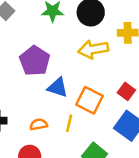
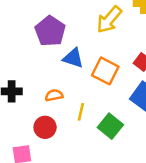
yellow arrow: (93, 49) -> (109, 20), turned -40
yellow line: (69, 123) -> (81, 112), moved

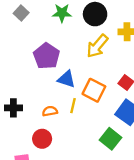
yellow line: (81, 112) -> (73, 106), moved
green square: (110, 126) -> (111, 139), moved

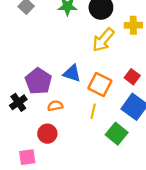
purple pentagon: (47, 56) -> (38, 81), moved
yellow line: (73, 106) -> (93, 111), moved
black cross: (13, 108) -> (18, 102), turned -35

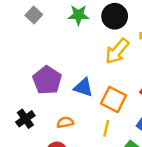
purple pentagon: (38, 81) -> (47, 80), moved

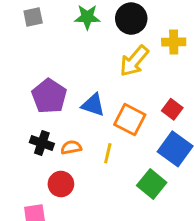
gray square: (34, 15) -> (33, 17), turned 35
black cross: (25, 119) -> (42, 143), moved, turned -36
yellow line: (106, 128) -> (108, 153), moved

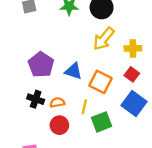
yellow cross: (174, 42) -> (133, 48), moved
red circle: (61, 184) -> (59, 125), moved
green square: (152, 184) -> (102, 122), moved, turned 30

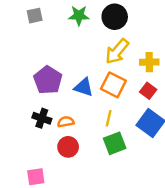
orange square: (100, 82) -> (113, 85), moved
yellow line: (84, 107) -> (109, 118), moved

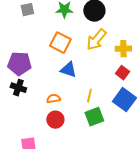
purple pentagon: (48, 80) -> (19, 64), moved, turned -30
orange square: (113, 85) -> (60, 43), moved
black cross: (42, 118) -> (18, 88), moved

